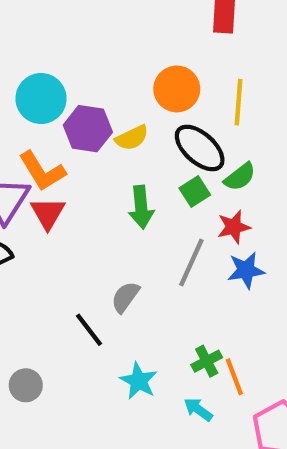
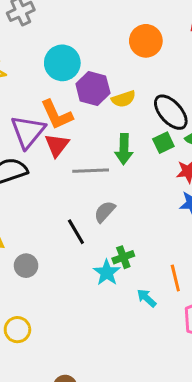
orange circle: (177, 89) -> (146, 41), moved
gray line: (191, 263) -> (91, 171), moved, turned 56
green cross: (207, 361) -> (123, 257), moved

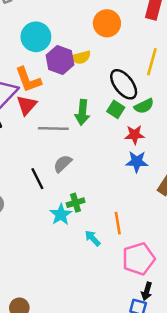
yellow semicircle: (123, 99) -> (81, 57), moved
green square: (163, 143) -> (116, 109), turned -36

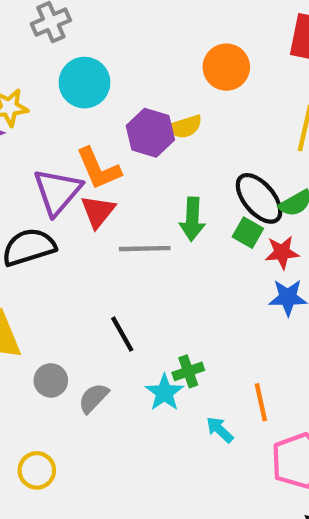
cyan circle: (36, 37) -> (84, 83), moved
black ellipse: (124, 84) -> (259, 198), moved
green square: (116, 109) -> (248, 233), moved
gray semicircle: (63, 164) -> (94, 398), moved

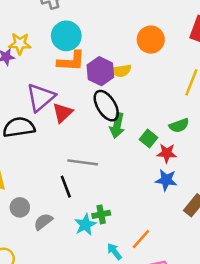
orange L-shape: (98, 169) -> (71, 61), moved, turned -72
black ellipse: (259, 198) -> (106, 106), moved
gray line: (145, 249) -> (83, 162), moved
orange line: (261, 402) -> (141, 239), turned 45

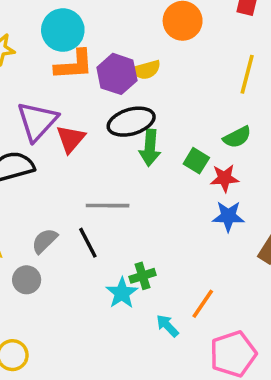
black ellipse: (106, 106) -> (131, 122), turned -68
gray semicircle: (43, 222) -> (45, 241), moved

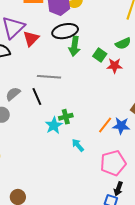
blue star: (228, 216) -> (121, 126), moved
orange line: (203, 304) -> (105, 125), moved

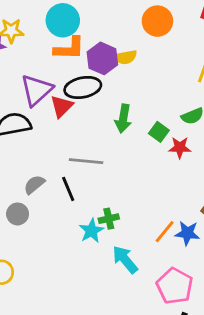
black ellipse: (65, 31) -> (83, 87), moved
cyan arrow: (78, 145) -> (125, 260), size x1.5
pink pentagon: (113, 163) -> (175, 286), turned -30

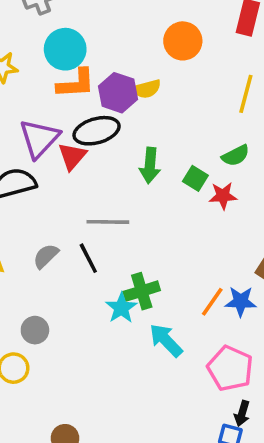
gray circle: (18, 214) -> (35, 330), moved
green cross: (109, 219) -> (142, 291), size x1.4

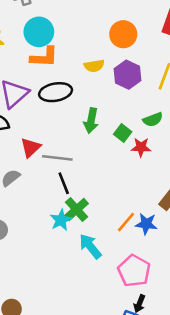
purple hexagon: (118, 93) -> (127, 75), moved
red triangle: (72, 156) -> (31, 147), moved
black line: (88, 258) -> (64, 183), moved
green cross: (142, 291) -> (77, 210), turned -30

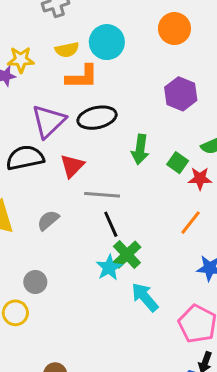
cyan circle: (39, 32) -> (107, 42), moved
orange circle: (123, 34) -> (174, 29), moved
yellow semicircle: (94, 66) -> (67, 50), moved
red triangle: (31, 147) -> (72, 166), moved
orange line: (126, 222) -> (191, 223), moved

